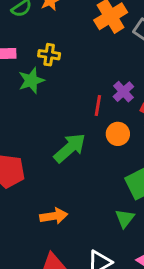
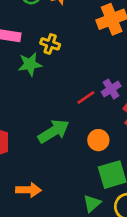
red line: (98, 105) -> (86, 97), turned 36
orange circle: (118, 134) -> (98, 140), moved

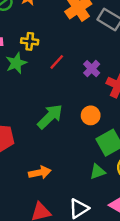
red line: (86, 97) -> (57, 62), moved
green triangle: (92, 203) -> (98, 172), turned 35

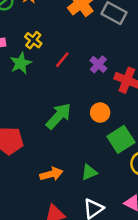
yellow cross: (30, 41) -> (33, 40), turned 35
green triangle: (98, 172) -> (89, 172), moved

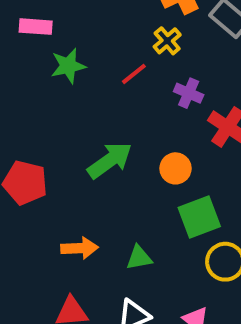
yellow cross: (33, 40) -> (167, 41), moved
purple cross: (98, 64) -> (189, 93), turned -30

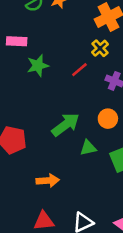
orange circle: (176, 168) -> (108, 119), moved
green triangle: (139, 258) -> (88, 148), moved

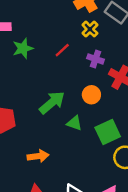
yellow cross: (100, 48) -> (90, 29), moved
green triangle: (88, 148) -> (74, 123), turned 35

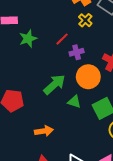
purple cross: (96, 59) -> (77, 52), moved, turned -32
orange circle: (91, 95) -> (88, 77), size x1.5

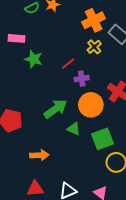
green star: (28, 39) -> (34, 59), turned 30

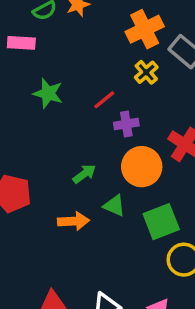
pink rectangle: (17, 38) -> (21, 43), moved
green arrow: (55, 109) -> (84, 174), size x0.6
orange arrow: (39, 155) -> (73, 221), moved

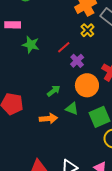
pink rectangle: (21, 43) -> (13, 25), moved
purple cross: (126, 124) -> (77, 61), turned -32

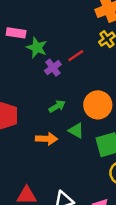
pink rectangle: (13, 25) -> (16, 33), moved
purple cross: (77, 61) -> (53, 68), moved

